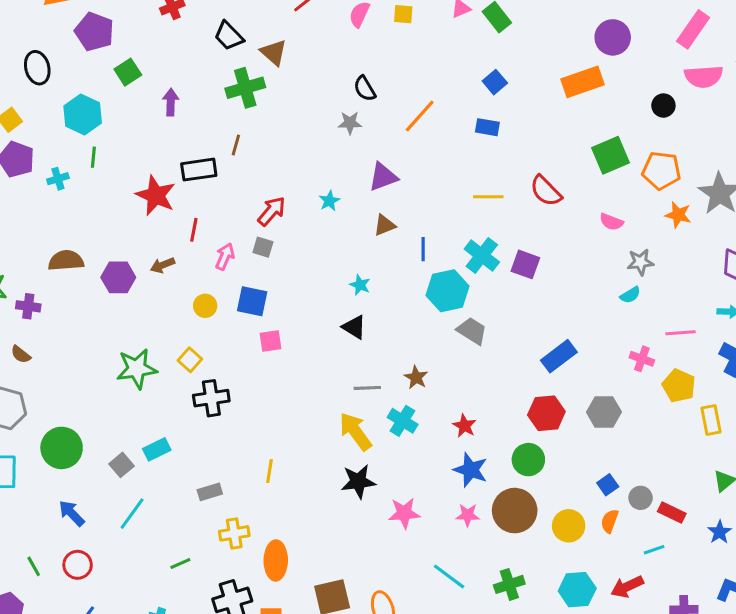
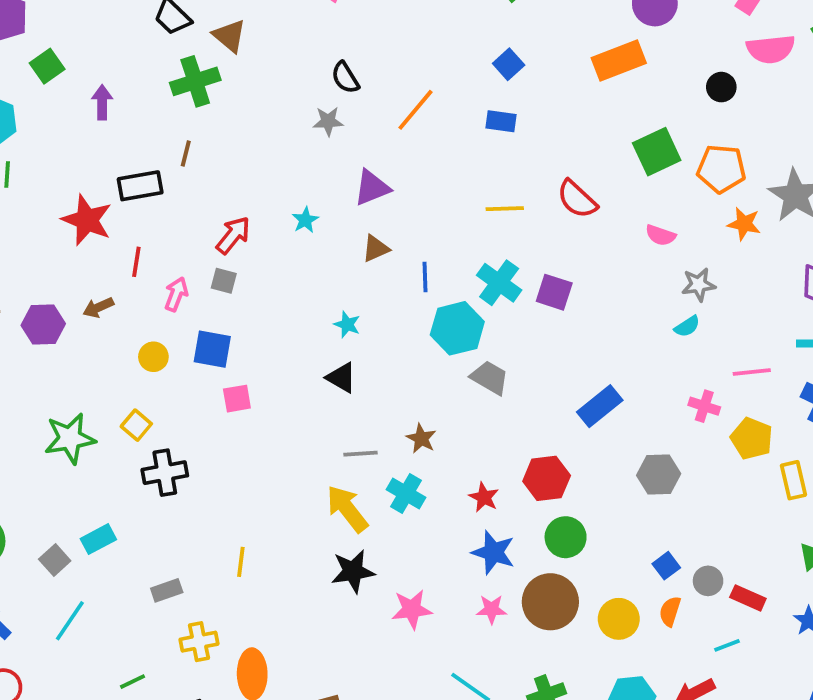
red hexagon: (546, 413) -> (547, 478), moved

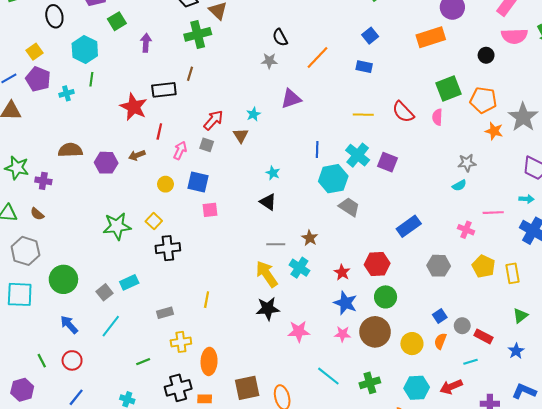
pink semicircle: (661, 235) -> (437, 117), moved, turned 70
brown triangle: (376, 249) -> (241, 135), moved, turned -42
yellow pentagon: (752, 438) -> (484, 266), moved

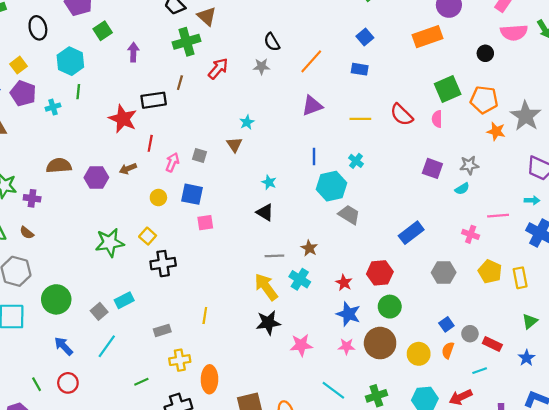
purple triangle: (291, 99) -> (312, 106), moved
red arrow: (213, 120) -> (218, 69), moved
cyan cross: (358, 155) -> (356, 161), size x0.6
purple square: (388, 162) -> (432, 168), moved

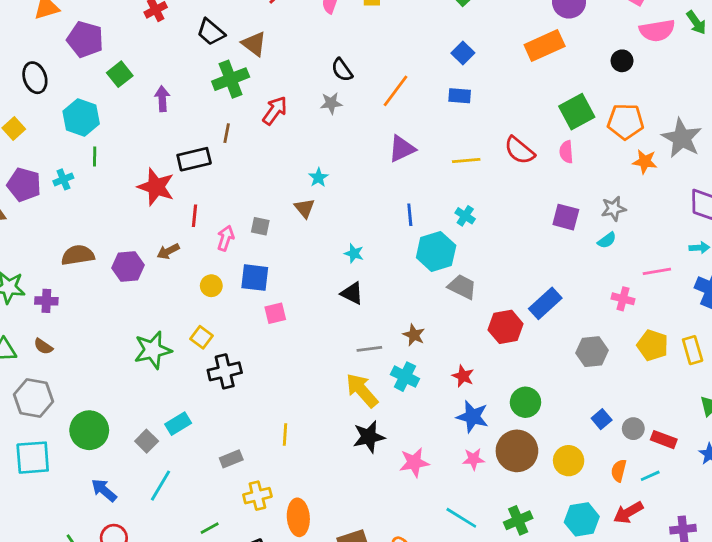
purple pentagon: (23, 93) -> (24, 185), moved
red hexagon: (380, 273) -> (506, 327), moved
orange semicircle: (448, 350) -> (619, 471), moved

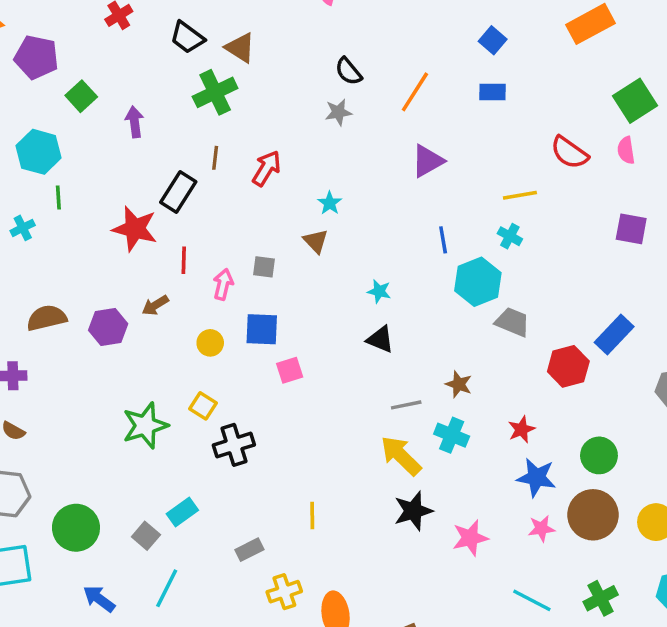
red arrow: (275, 111) -> (266, 168), moved
black rectangle: (194, 159) -> (178, 192), turned -40
yellow line: (466, 160) -> (520, 195), moved
red star: (463, 376) -> (521, 429), turned 30

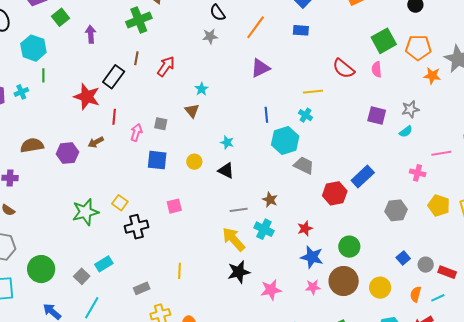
yellow circle: (210, 343) -> (194, 162), moved
pink square: (290, 370) -> (174, 206), moved

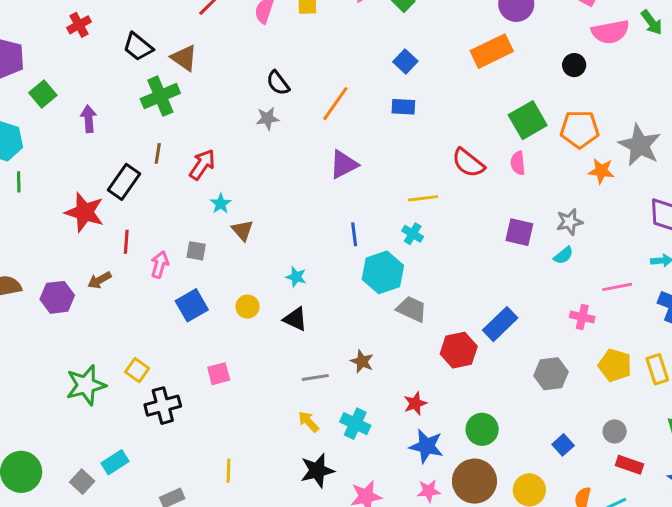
cyan star: (202, 89) -> (221, 204), moved
blue square: (157, 160) -> (192, 305), turned -35
cyan cross: (264, 229) -> (355, 424), moved
yellow arrow: (234, 239) -> (308, 422), size x0.6
gray circle: (426, 265) -> (615, 431), moved

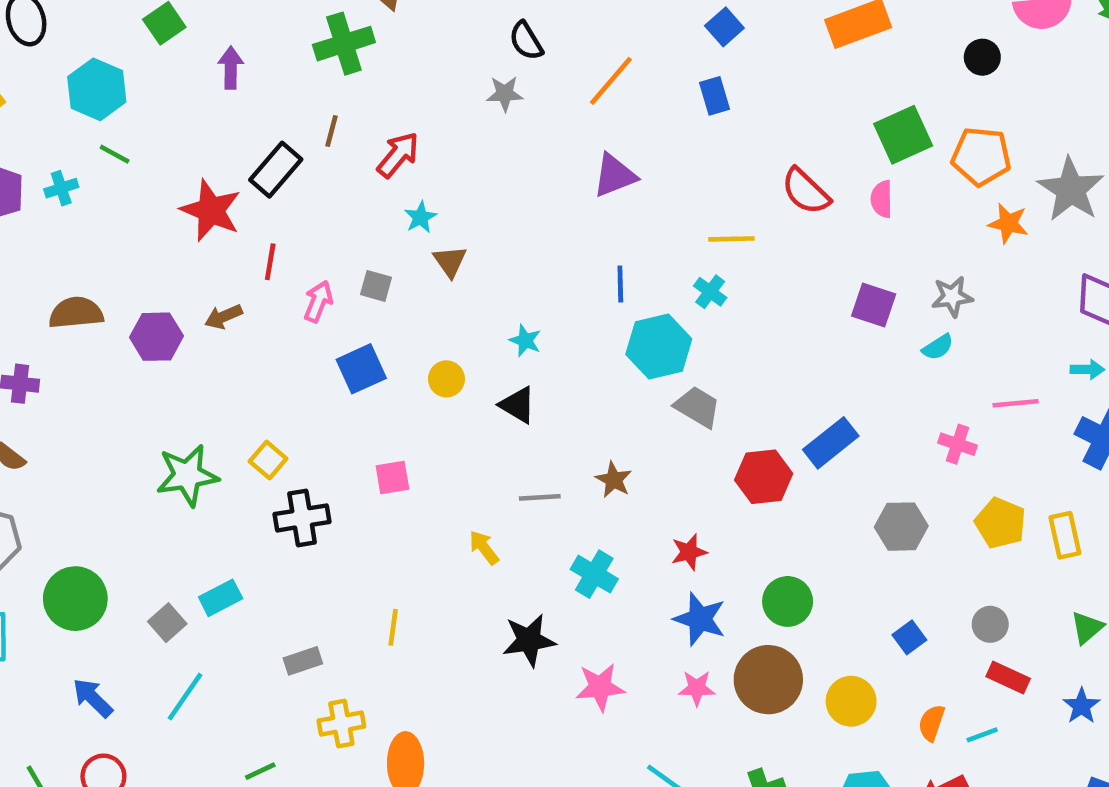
blue rectangle: (403, 107) -> (715, 96), turned 65
green line: (19, 182) -> (115, 154), turned -66
yellow arrow: (308, 422) -> (484, 548), moved

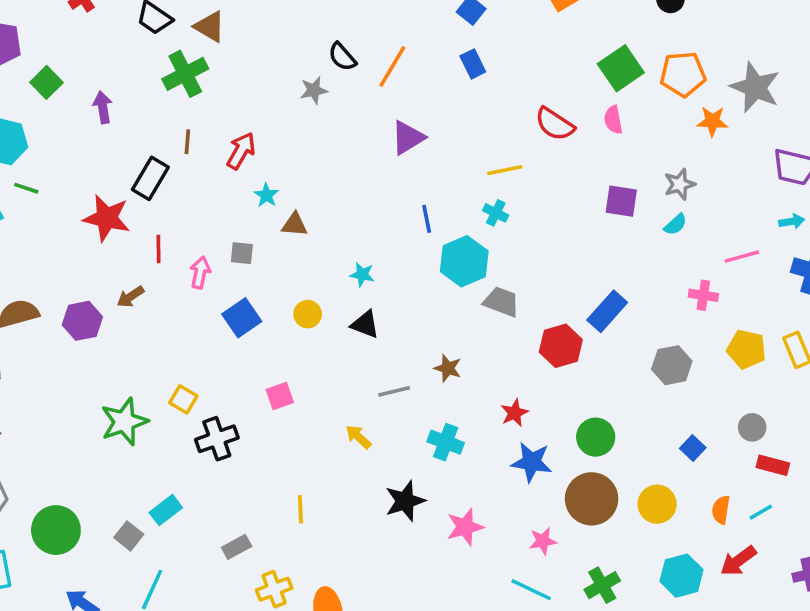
black semicircle: (526, 41) -> (342, 57), moved
brown triangle: (450, 261) -> (295, 225), turned -40
pink star: (697, 688) -> (543, 541), moved

